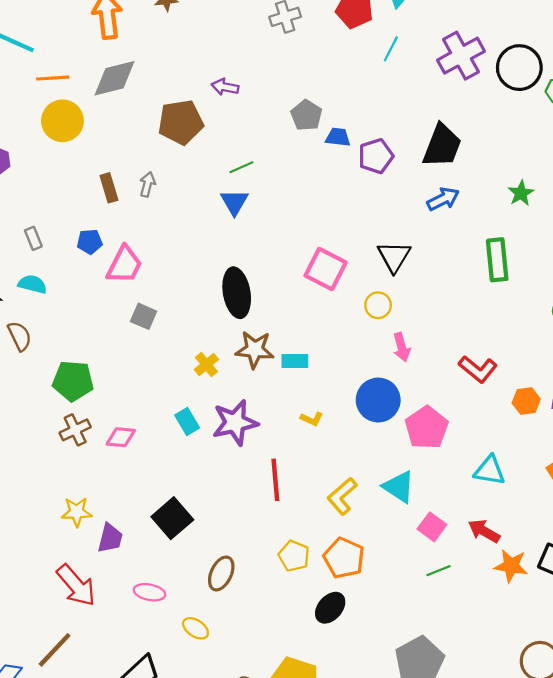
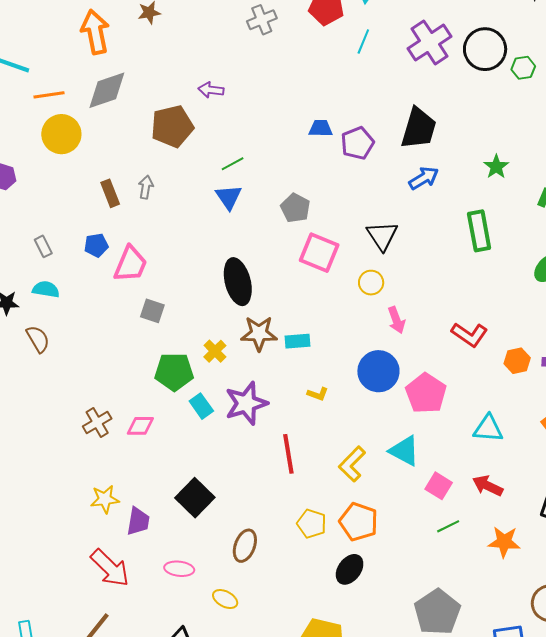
gray pentagon: (306, 115) -> (295, 208), moved
green pentagon: (73, 381) -> (174, 372), moved
orange star: (511, 566) -> (504, 542), moved

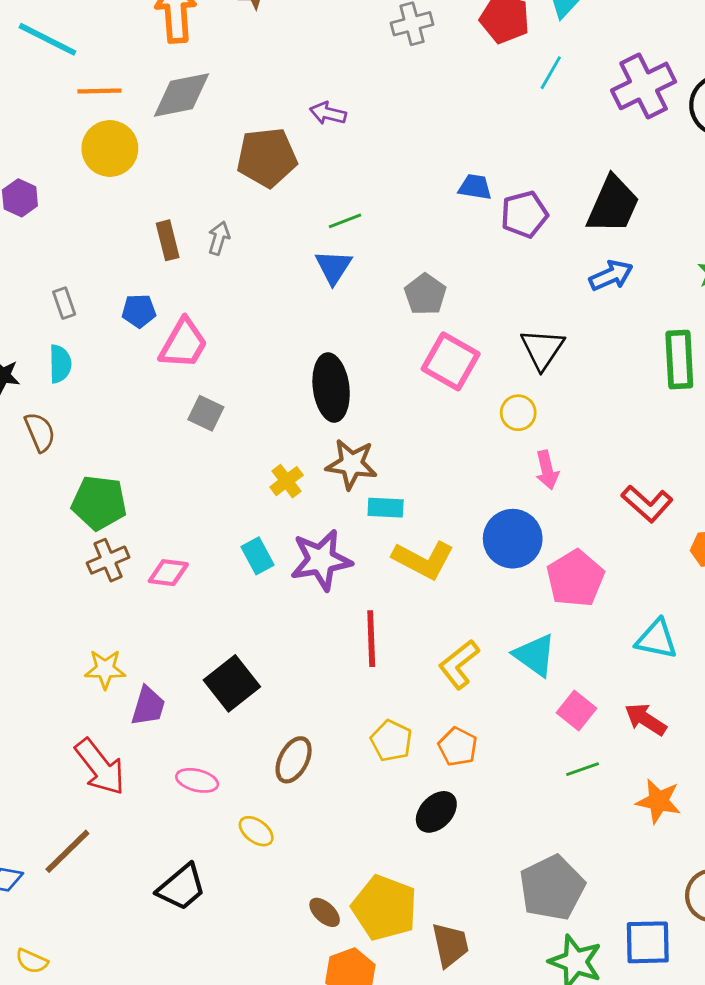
cyan semicircle: (46, 289) -> (60, 364), turned 72
cyan rectangle: (297, 341) -> (386, 508), moved
green pentagon: (174, 372) -> (99, 503), moved
yellow L-shape: (318, 394) -> (423, 560), size x2.0
orange pentagon: (359, 522) -> (458, 747), size x0.7

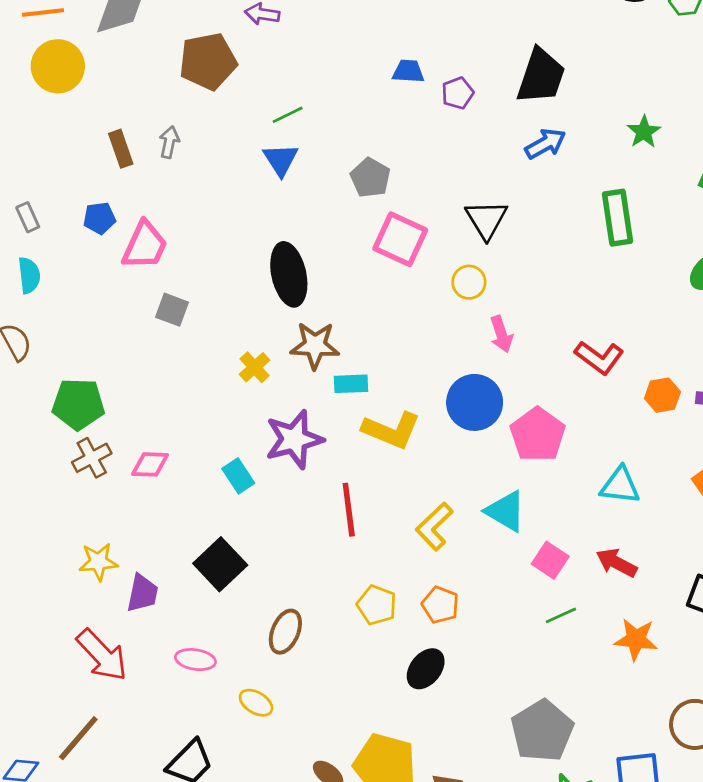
purple pentagon: (524, 214) -> (458, 93), size x0.7
cyan rectangle: (257, 556) -> (238, 476), moved

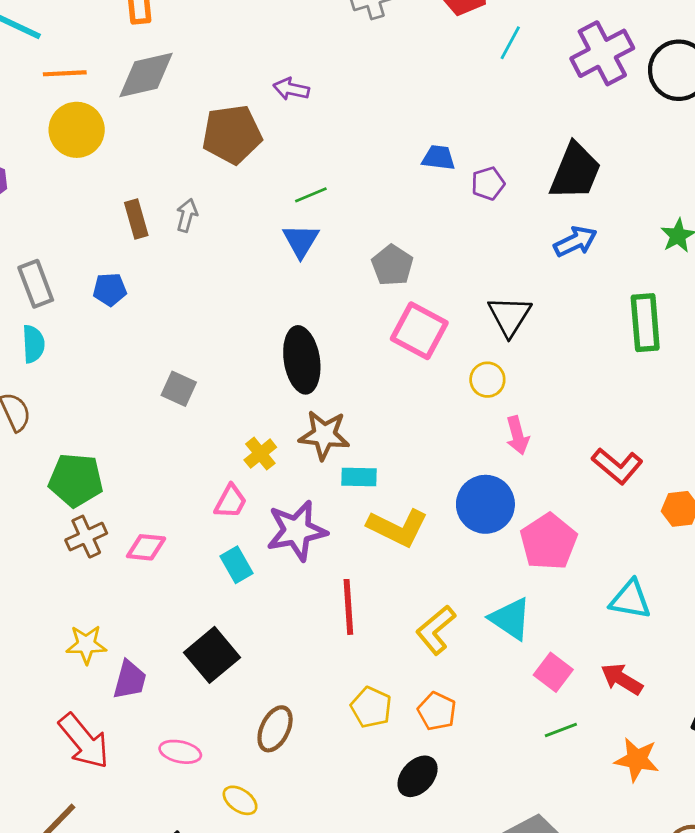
gray rectangle: (28, 217) -> (36, 284), size x1.5
pink trapezoid: (145, 245) -> (230, 501), moved, size x0.7

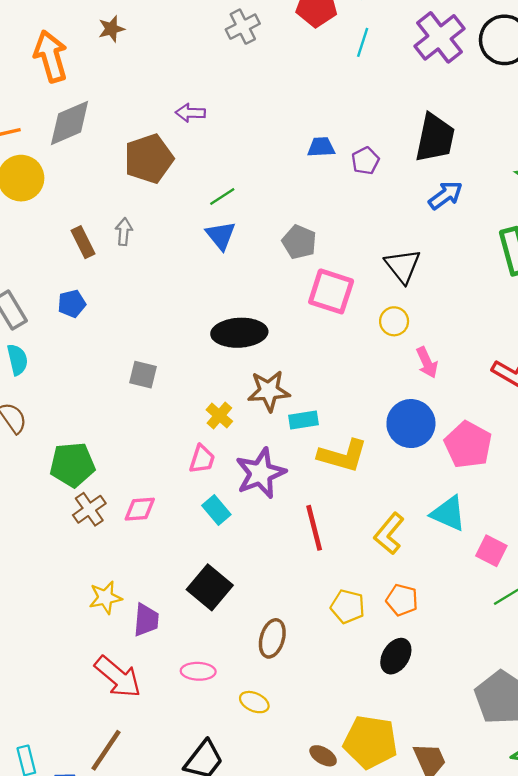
black ellipse: (302, 360) -> (239, 333), turned -74

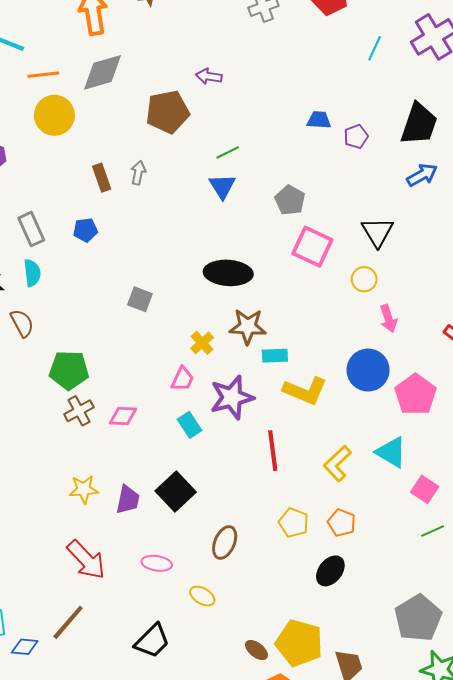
cyan line: (363, 42) -> (375, 48), moved
purple trapezoid: (146, 620) -> (128, 500), moved

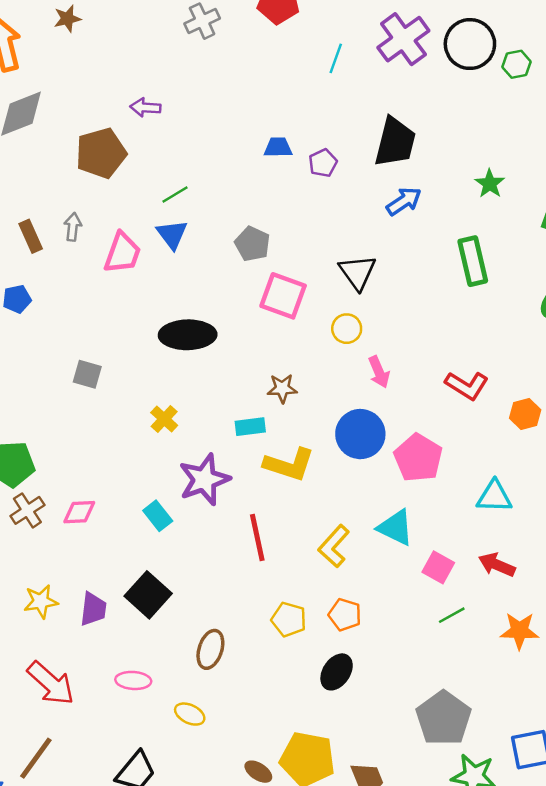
brown star: (248, 327) -> (282, 388), moved, size x0.7
pink trapezoid: (182, 379) -> (122, 253), moved, size x1.4

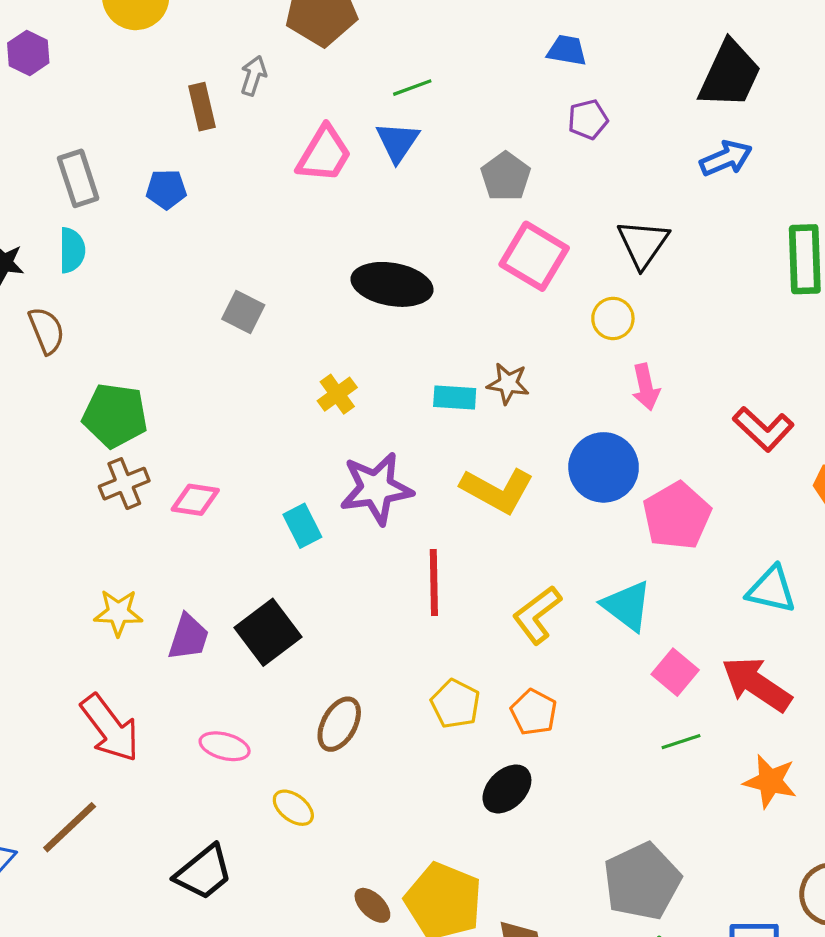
purple pentagon: (323, 163) -> (588, 119), moved
gray arrow: (73, 227) -> (253, 76), moved
cyan rectangle: (250, 427) -> (455, 397), moved
red arrow: (497, 565) -> (757, 684), size x1.4

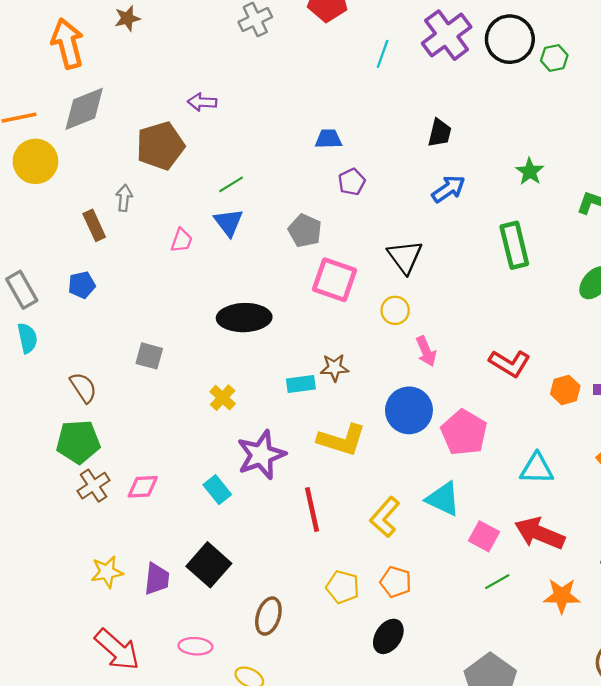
black trapezoid: (730, 74) -> (440, 133), size x0.6
pink trapezoid: (324, 154) -> (182, 240), size x0.6
brown semicircle: (46, 331) -> (83, 388), moved

